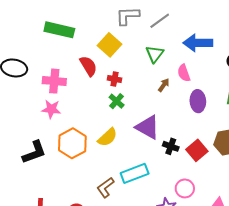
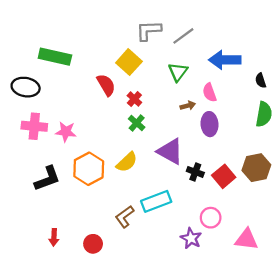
green rectangle: (59, 30) -> (55, 57), moved
red cross: (115, 79) -> (134, 99), turned 32
pink cross: (54, 81) -> (34, 126), moved
brown arrow: (164, 85) -> (188, 106), turned 40
purple ellipse: (198, 101) -> (209, 124), moved

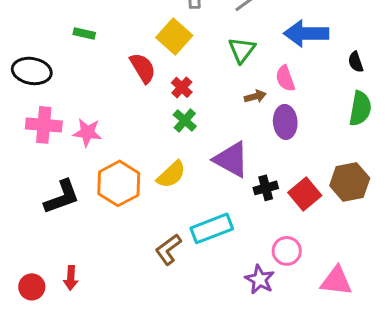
green rectangle: (55, 57) -> (84, 33), moved, size x0.5
black cross: (195, 172) -> (266, 188), turned -35
red circle: (93, 244) -> (32, 287), moved

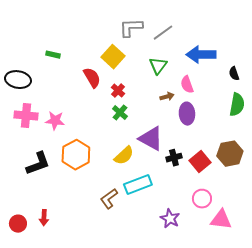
yellow semicircle: (171, 174) -> (124, 156), moved
pink circle: (287, 251) -> (202, 199), moved

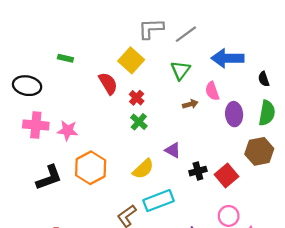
purple ellipse: (187, 114) -> (234, 114), moved
purple triangle: (151, 139) -> (173, 150), size x0.6
brown hexagon: (230, 154) -> (259, 151), moved

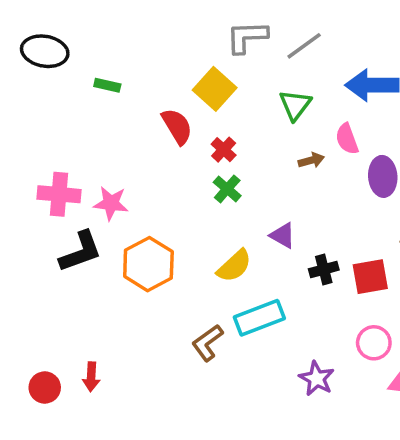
black ellipse: (27, 86) -> (45, 51), moved
red square: (226, 175) -> (370, 277), turned 30
black L-shape: (49, 178) -> (80, 252), moved

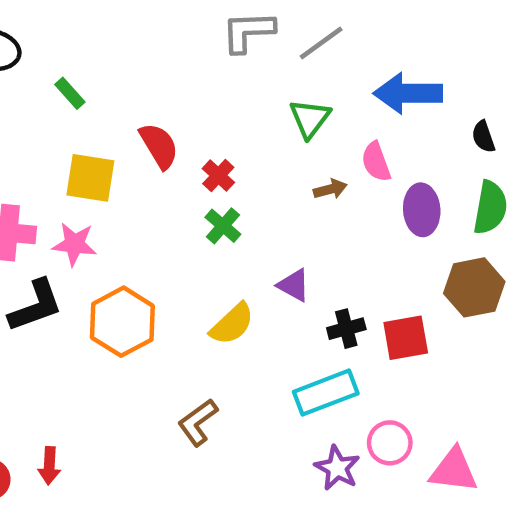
green rectangle: (107, 85) -> (70, 93), turned 35
yellow square: (215, 89) -> (90, 178), moved, turned -33
cyan rectangle: (259, 318) -> (326, 393), moved
pink circle: (374, 343) -> (390, 443), moved

